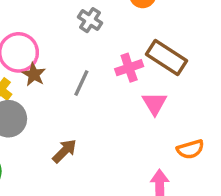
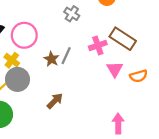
brown star: (34, 74) -> (51, 59), moved
orange semicircle: (190, 149) -> (139, 76), moved

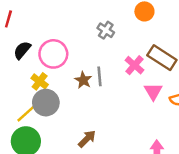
pink cross: (98, 45) -> (134, 65), turned -30
gray line: (66, 56) -> (100, 76), turned -30
brown arrow: (55, 101) -> (87, 139), moved

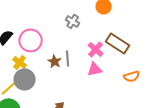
pink triangle: (153, 91) -> (95, 69), moved, turned 49

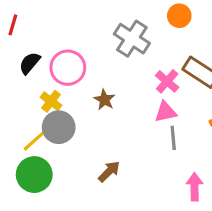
gray cross: (73, 21) -> (132, 39), size x1.6
gray line: (68, 58) -> (173, 138), moved

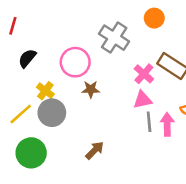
pink circle: (68, 68) -> (75, 62), moved
brown star: (104, 100) -> (91, 89), turned -30
yellow line: (36, 139) -> (21, 114), moved
pink arrow: (195, 187) -> (167, 124), moved

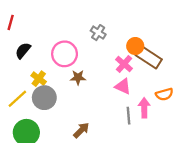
orange circle: (154, 18) -> (135, 46), moved
gray cross: (114, 38) -> (98, 33), size x0.6
pink triangle: (143, 100) -> (123, 86), turned 36
gray line: (149, 122) -> (128, 116), moved

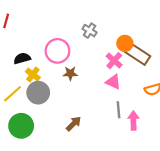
black semicircle: (23, 51) -> (22, 58), moved, turned 35
pink arrow: (144, 108) -> (133, 120), moved

